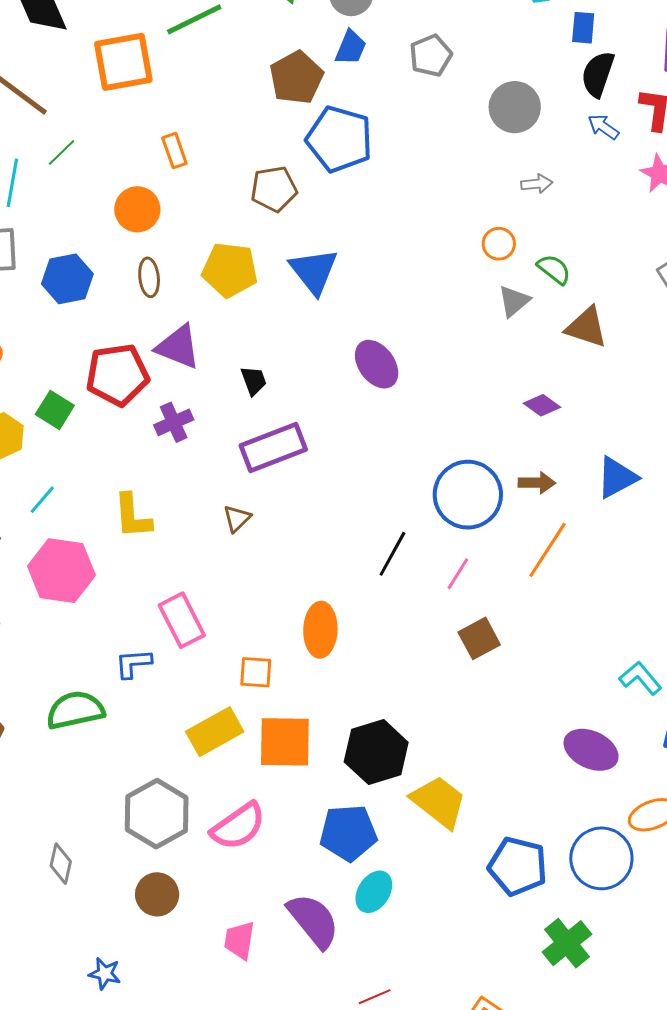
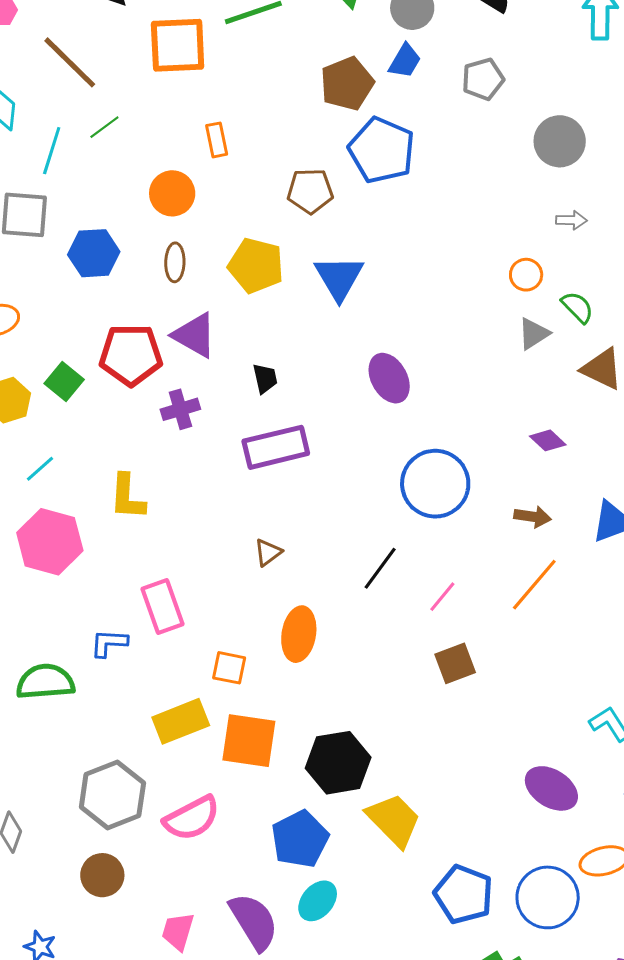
blue circle: (468, 495) -> (435, 484), moved
brown triangle: (237, 518) -> (268, 552), moved
blue pentagon: (348, 833) -> (300, 839), turned -30

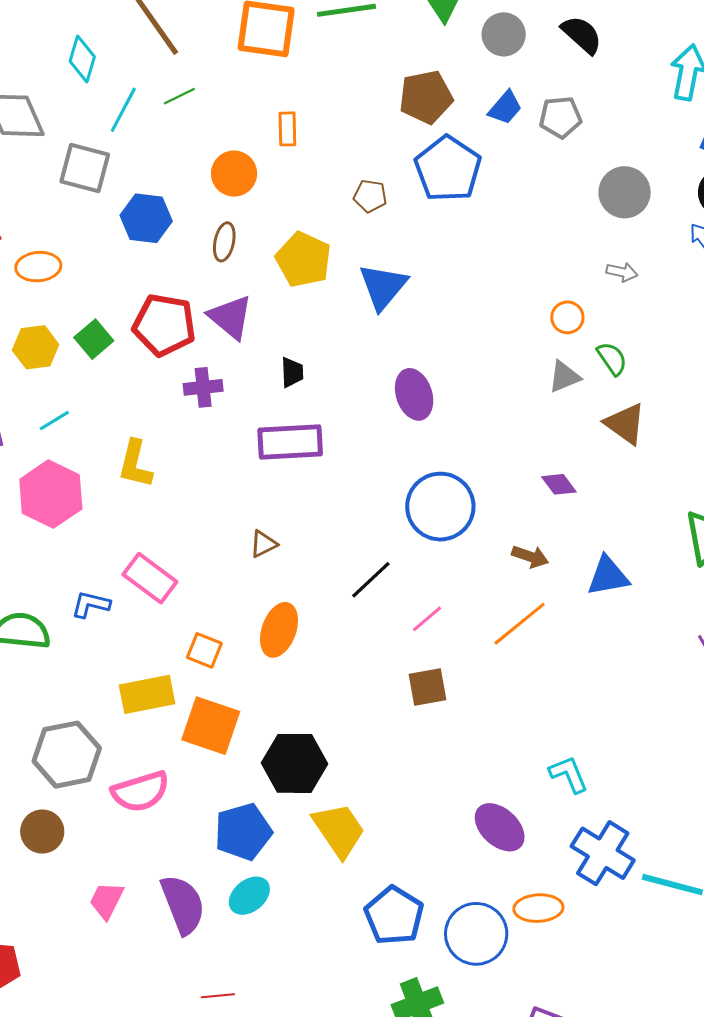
blue trapezoid: (405, 61) -> (505, 108), moved
brown pentagon: (310, 191) -> (370, 196), size x0.7
pink rectangle: (162, 607) -> (150, 578), turned -44

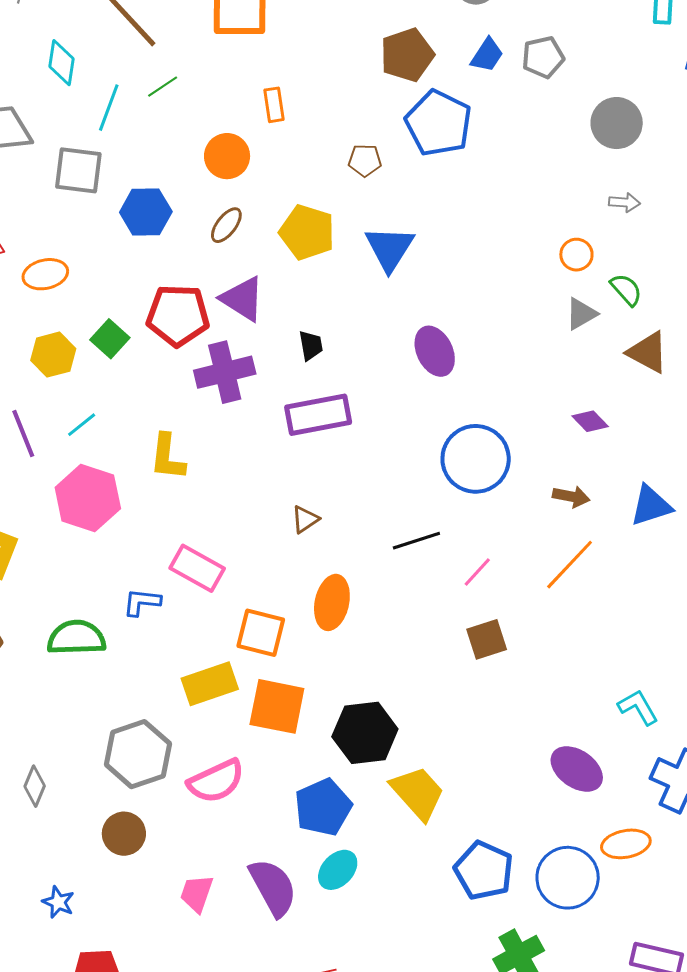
brown ellipse: (224, 242) -> (226, 225), turned 33
purple cross: (203, 387) -> (225, 372), size x1.5
black line: (371, 580) -> (416, 541), turned 33
orange square: (204, 650) -> (261, 633), size x1.4

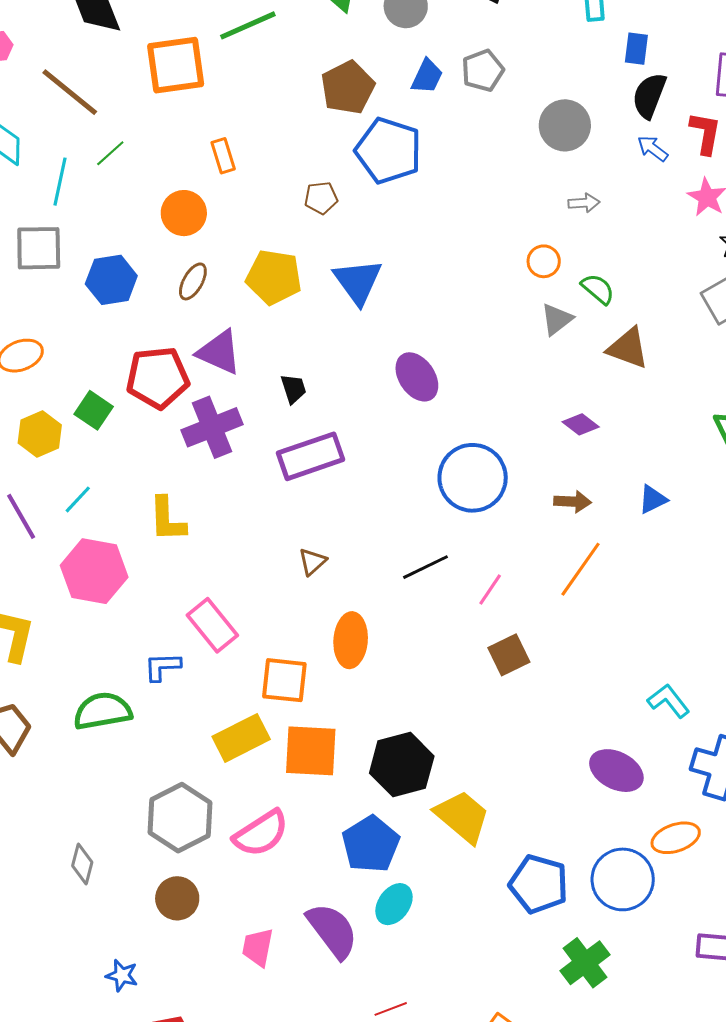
blue triangle: (651, 506) -> (653, 499), size x0.7
pink rectangle: (197, 568) -> (212, 625), turned 30

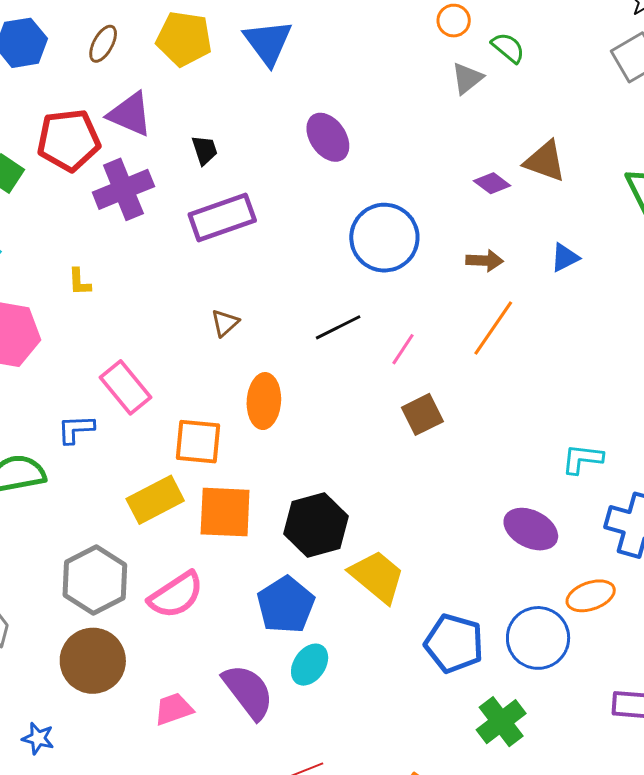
brown triangle: (628, 348) -> (545, 161), moved
yellow L-shape: (167, 519) -> (79, 282), size x0.6
cyan L-shape: (669, 701) -> (582, 459), turned -45
brown circle: (177, 898) -> (93, 661), size x1.5
pink trapezoid: (258, 947) -> (174, 709), turned 60

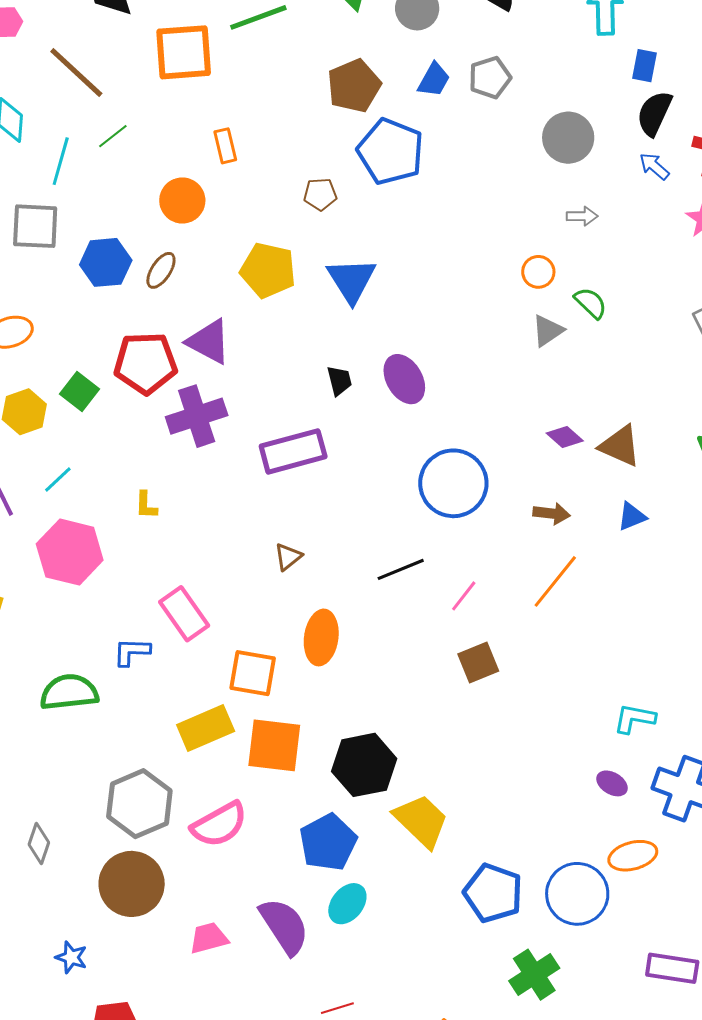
brown ellipse: (103, 44) -> (161, 270), moved
black trapezoid: (205, 150) -> (339, 381), moved
brown triangle: (545, 161) -> (620, 446), moved
purple ellipse: (531, 529) -> (612, 783), moved, size x0.6

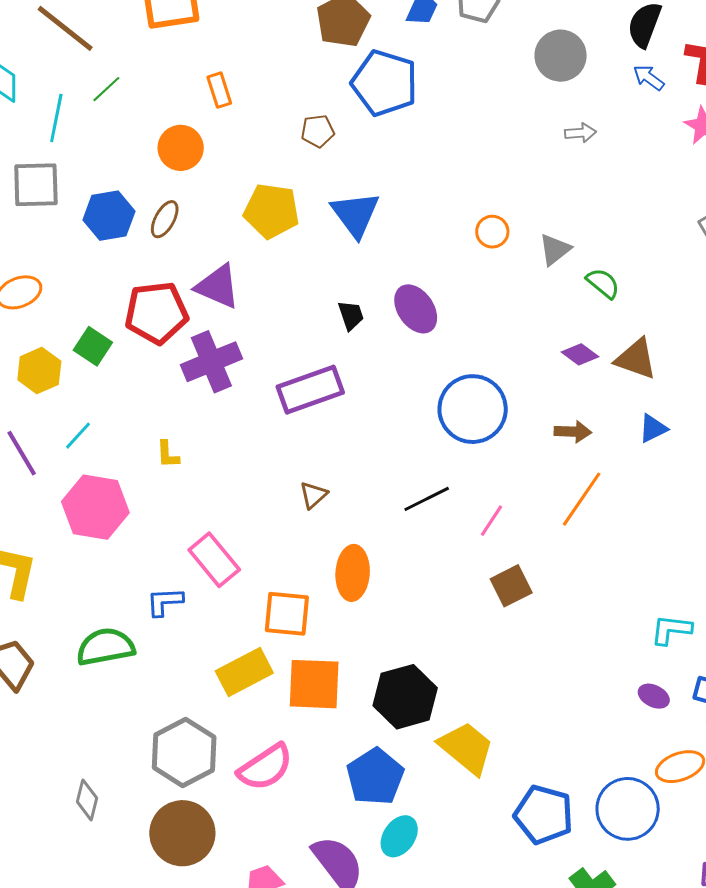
orange circle: (538, 272) -> (492, 232), moved
green semicircle: (591, 303) -> (603, 283), moved

